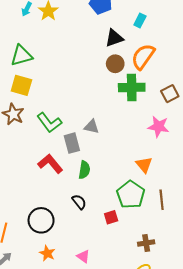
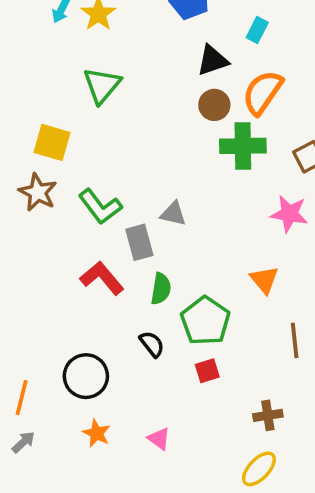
green triangle: (21, 56) -> (102, 85), moved, turned -35
green pentagon: (131, 195) -> (205, 321), moved

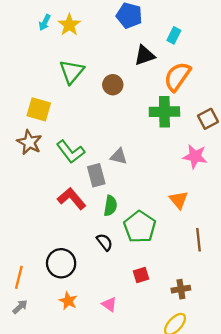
brown circle: (214, 105) -> (113, 85), moved
red square: (207, 371) -> (141, 275), moved

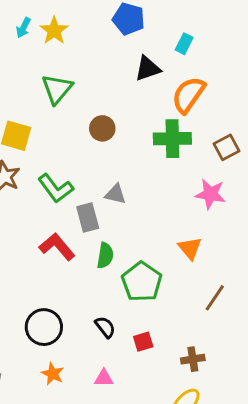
brown circle: (113, 85) -> (102, 128), moved
brown line: (199, 240) -> (215, 298), turned 40
black semicircle: (105, 242) -> (105, 327), moved
pink triangle: (109, 304) -> (104, 378), turned -35

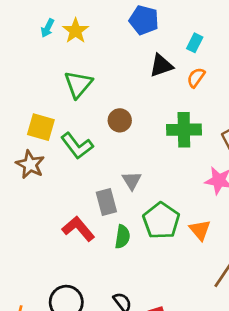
orange semicircle: (188, 95) -> (196, 78), moved, size x0.6
green L-shape: (56, 188) -> (77, 146), moved
gray triangle: (115, 194) -> (132, 181), turned 45
green pentagon: (142, 282) -> (161, 221), moved

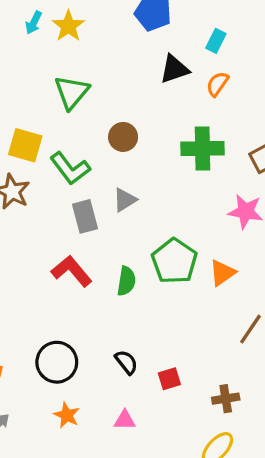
gray triangle: (132, 181) -> (125, 200), moved, turned 30
gray rectangle: (106, 202) -> (85, 216), moved
orange triangle: (200, 230) -> (222, 273), turned 35

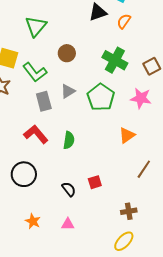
green cross: (203, 149) -> (115, 60), turned 30
green pentagon: (174, 261) -> (101, 97), moved
black circle: (57, 362) -> (24, 174), moved
red square: (169, 379) -> (95, 182), moved

